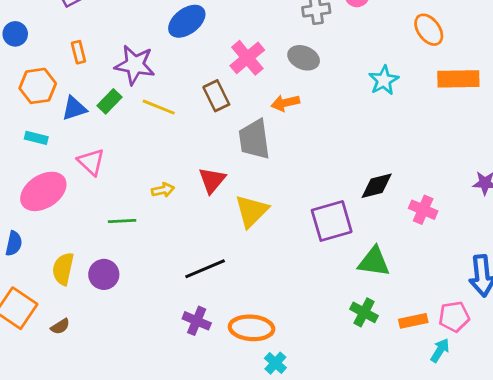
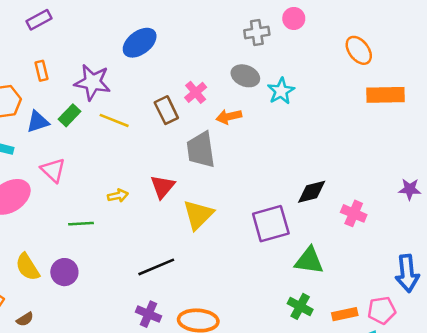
pink cross: (247, 58) -> (196, 92), moved, size x0.7
cyan star: (384, 80) -> (281, 91), moved
yellow semicircle: (63, 269) -> (27, 267), turned -44

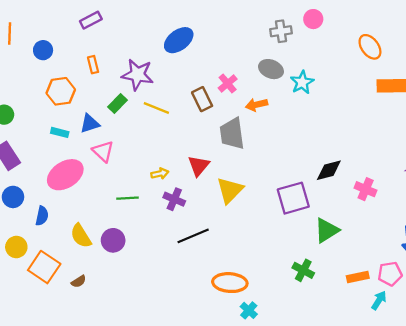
blue triangle: (38, 122) -> (90, 124), moved
green triangle: (309, 261) -> (327, 230), turned -40
green cross: (300, 306) -> (303, 270), moved
purple cross: (149, 314) -> (174, 199), moved

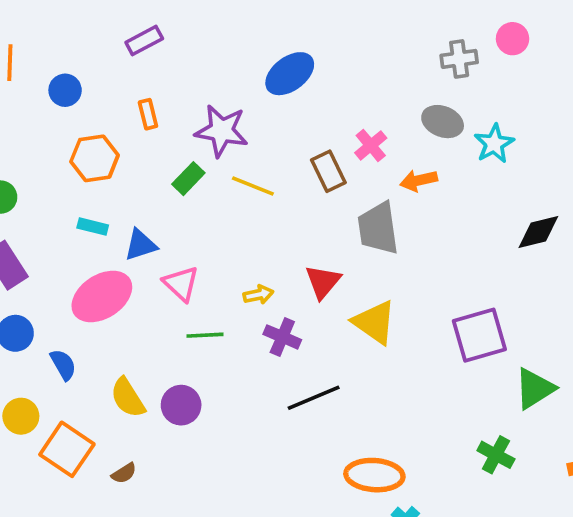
blue triangle: (90, 124) -> (141, 245), moved
pink triangle: (103, 151) -> (181, 284), moved
black diamond: (329, 170) -> (538, 232), moved
yellow triangle: (230, 190) -> (374, 322), turned -40
blue semicircle: (42, 216) -> (63, 365), turned -42

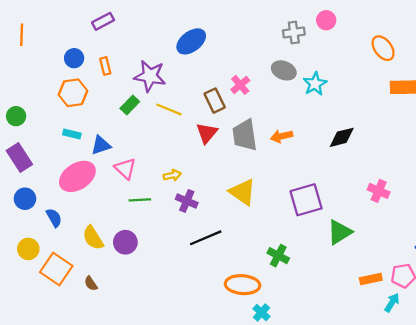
blue circle: (65, 90) -> (74, 58), moved
orange arrow: (419, 180) -> (282, 136), moved
red triangle: (323, 282) -> (207, 133), moved
green cross: (496, 455) -> (278, 256), moved
brown semicircle: (124, 473) -> (91, 284), turned 88

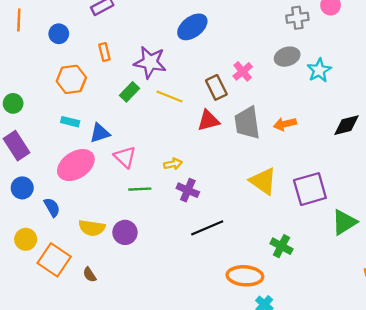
blue circle: (74, 58) -> (59, 34), moved
gray ellipse: (284, 70) -> (287, 57), turned -40
red triangle: (207, 133) -> (208, 121), turned 35
yellow triangle: (243, 192) -> (263, 181), moved
yellow semicircle: (93, 238) -> (92, 228), turned -50

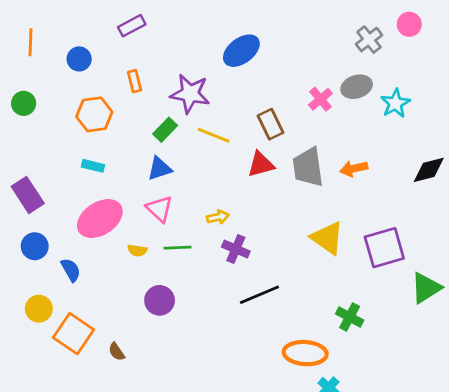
gray cross: (297, 18) -> (369, 40), turned -30
pink cross: (243, 71) -> (320, 99), moved
green circle: (13, 103) -> (24, 103), moved
blue triangle: (100, 133) -> (160, 169), moved
yellow semicircle: (92, 228) -> (137, 250), moved, size x0.6

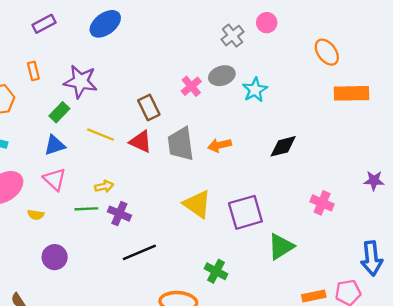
purple rectangle: (132, 26) -> (44, 24), moved
blue ellipse: (241, 51) -> (105, 24), moved
yellow line: (214, 135) -> (101, 135), moved
red triangle: (261, 164) -> (141, 142), turned 40
green line: (178, 248) -> (86, 209), moved

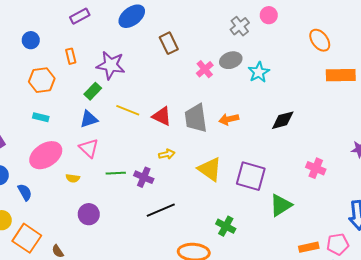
brown rectangle: (149, 107) -> (169, 43), moved
yellow arrow: (104, 186) -> (167, 154), moved
purple square: (245, 212) -> (251, 176), turned 32

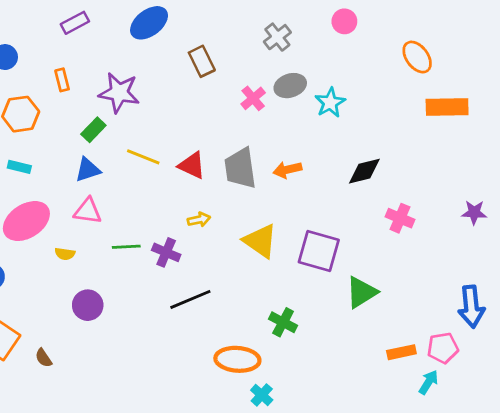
gray cross: (240, 26) -> (277, 37), moved
pink triangle: (89, 148) -> (88, 211), turned -35
pink cross: (316, 168) -> (400, 218), moved

